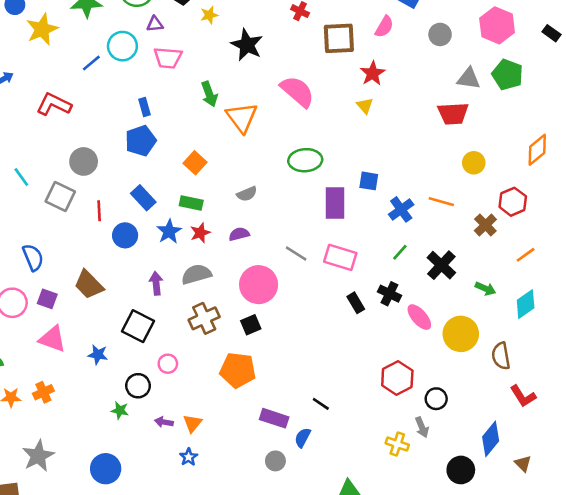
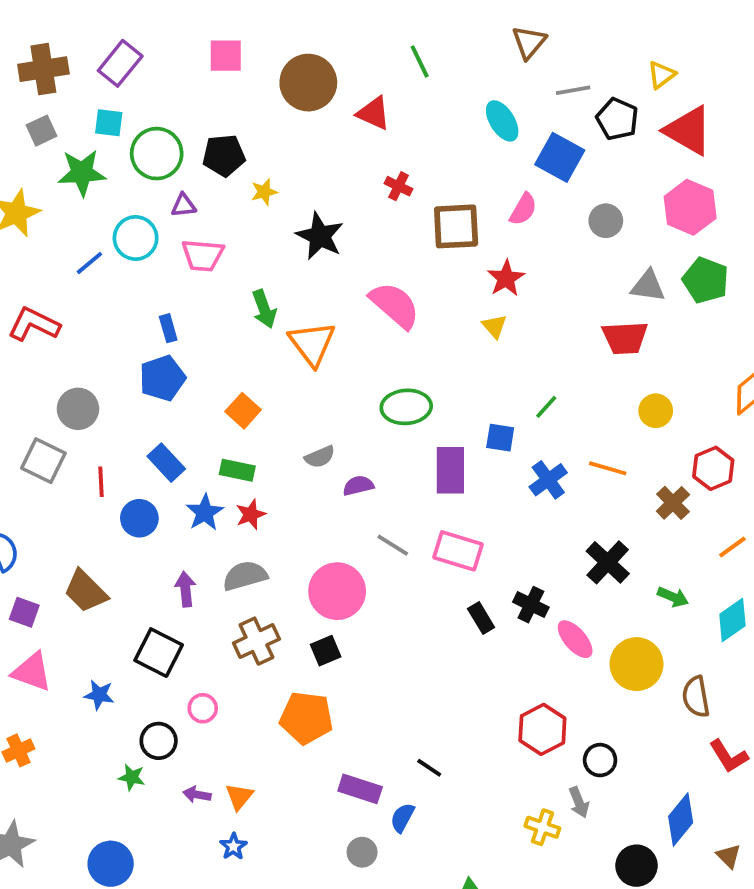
purple semicircle: (239, 234) -> (358, 486), moved
green line: (400, 252) -> (546, 407), moved

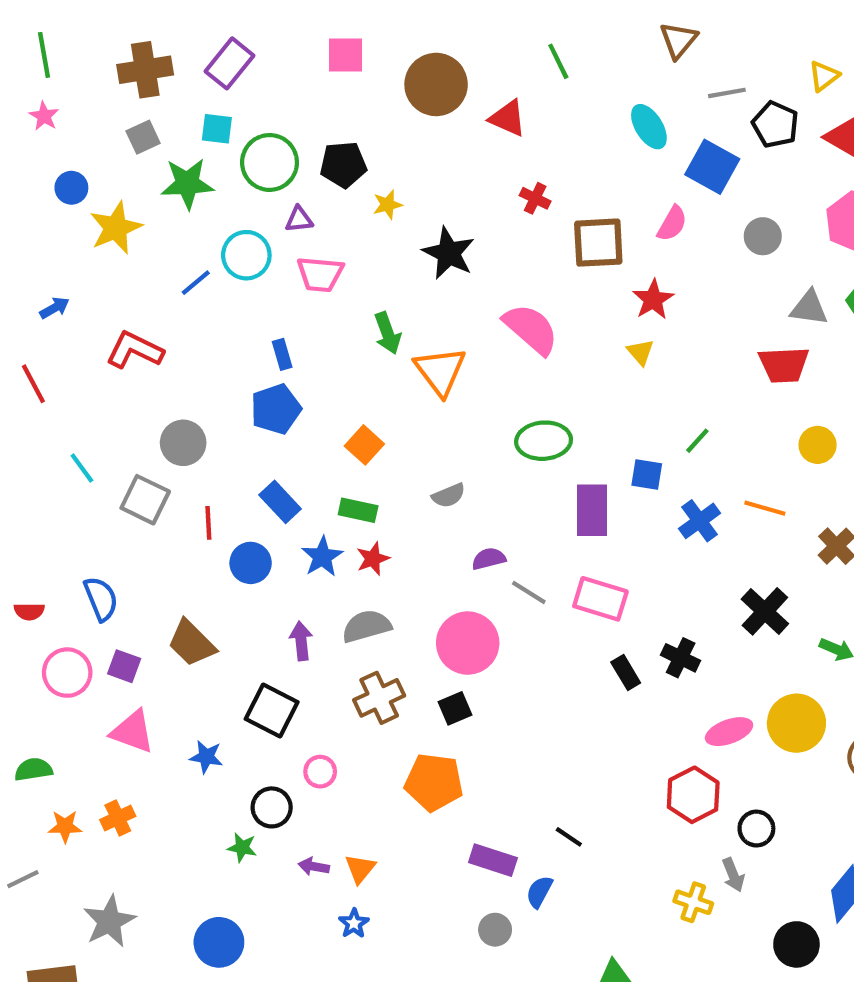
purple semicircle: (358, 486) -> (489, 559), moved
pink ellipse: (575, 639) -> (729, 732), moved, turned -69

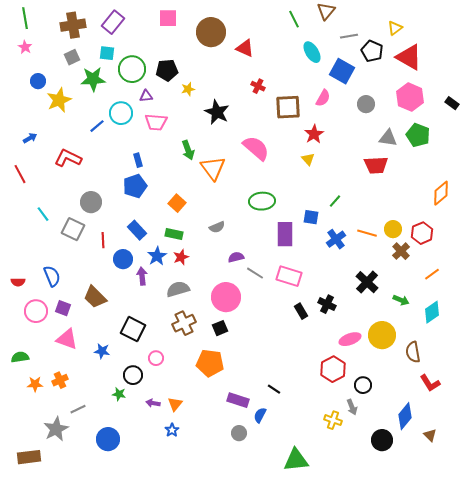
green line: (558, 61) -> (294, 19), moved
yellow circle: (818, 445) -> (393, 229), moved
purple arrow: (301, 641) -> (142, 276), moved
gray line: (23, 879) -> (78, 409), moved

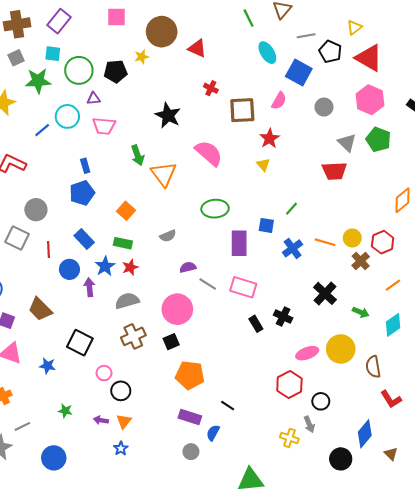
yellow star: (188, 89) -> (142, 57), moved
gray triangle: (388, 138) -> (347, 143), turned 36
orange pentagon: (210, 363) -> (190, 375), moved
black circle: (133, 375) -> (121, 391), moved

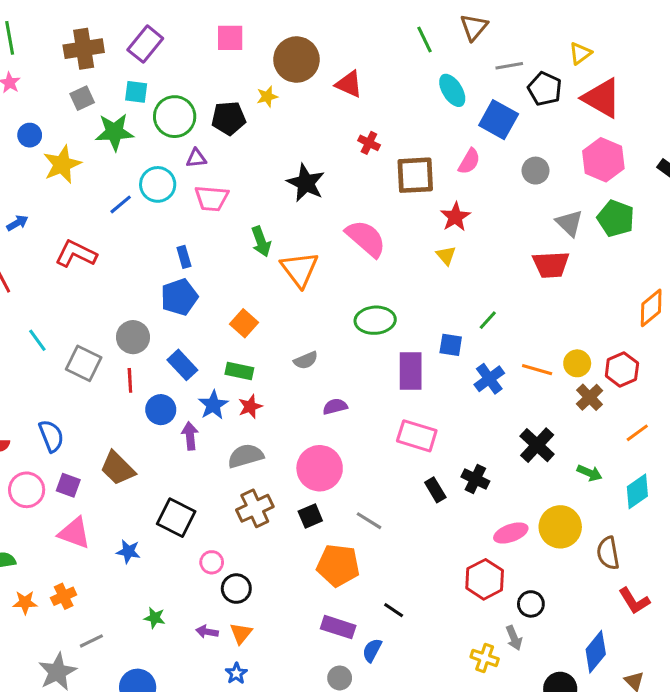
gray circle: (36, 210) -> (133, 337), moved
gray line: (208, 284) -> (369, 521), moved

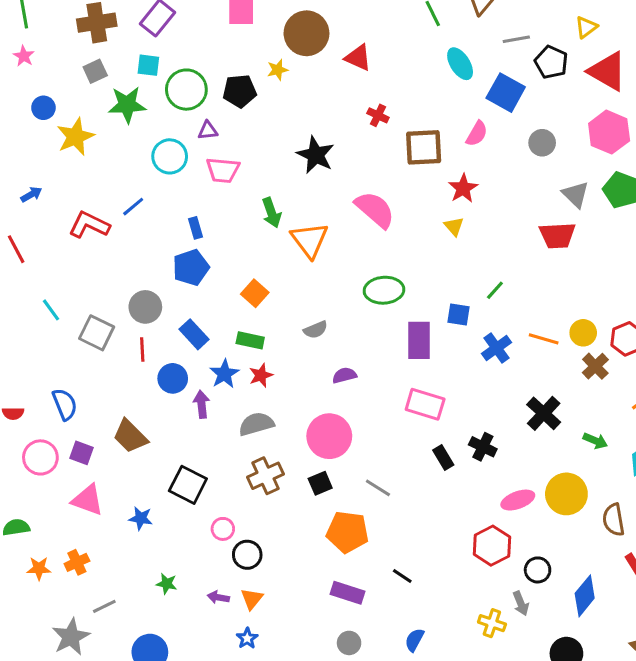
blue line: (121, 204) -> (133, 207), moved
blue semicircle: (372, 650) -> (414, 640), moved
blue diamond: (596, 652) -> (585, 596), moved

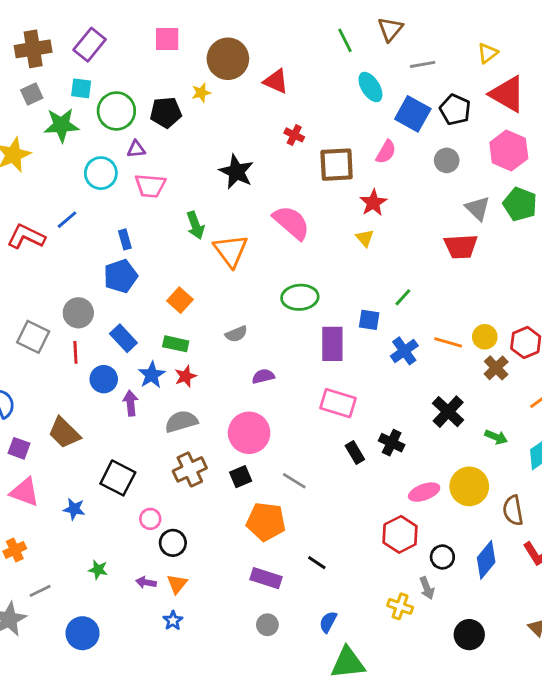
black pentagon: (551, 62) -> (455, 110), moved
blue diamond: (585, 596) -> (486, 560), moved

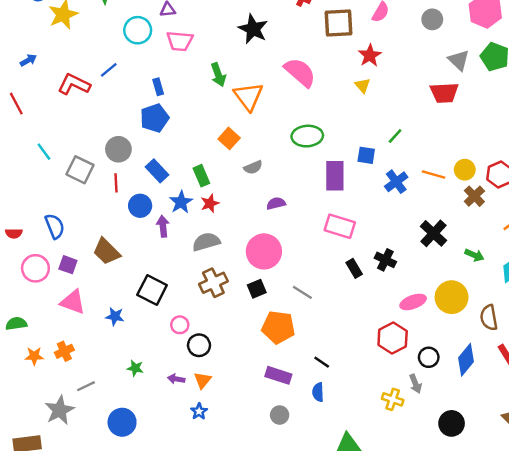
orange square: (180, 300) -> (229, 138), moved
green rectangle: (176, 344) -> (201, 176), turned 55
blue semicircle: (328, 622) -> (318, 392), moved, turned -30

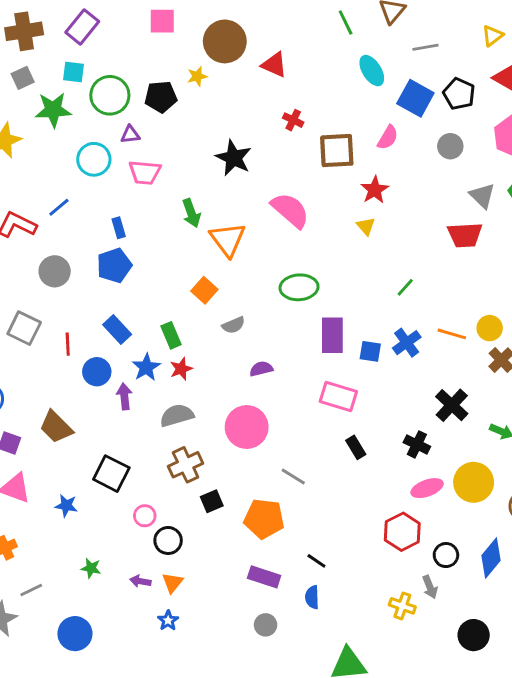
gray circle: (118, 149) -> (55, 271), moved
blue square: (366, 155) -> (370, 351), moved
black cross: (385, 260) -> (417, 444), moved
black square: (257, 289) -> (212, 501), moved

